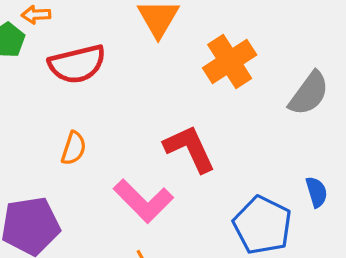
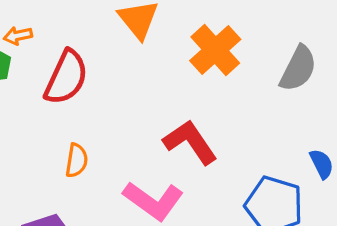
red semicircle: (77, 64) -> (66, 77), turned -42

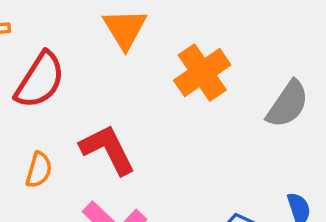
red L-shape: (190, 142) -> (108, 150), moved

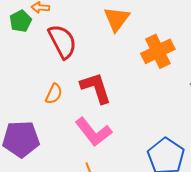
red semicircle: (40, 80) -> (62, 41), turned -69

